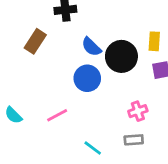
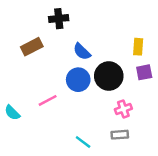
brown rectangle: (35, 41) -> (32, 47), turned 30
black circle: (121, 56) -> (109, 76), moved
pink line: (57, 115) -> (48, 100), moved

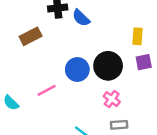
blue semicircle: (82, 52) -> (81, 18), moved
pink cross: (123, 109) -> (112, 99), moved, turned -35

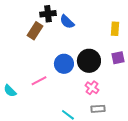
brown rectangle: (31, 36) -> (35, 31), moved, turned -30
yellow rectangle: (138, 36) -> (115, 29), moved

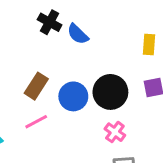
black cross: (48, 14) -> (50, 22), turned 35
brown rectangle: (35, 31) -> (36, 86), moved

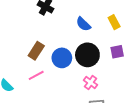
blue semicircle: (78, 34) -> (83, 24), moved
yellow rectangle: (149, 44) -> (114, 22), turned -32

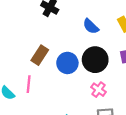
pink line: (36, 75) -> (29, 84), moved, turned -56

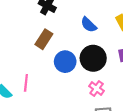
brown rectangle: (40, 55) -> (44, 39), moved

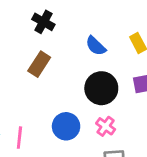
blue circle: (65, 62) -> (66, 126), moved
pink line: (26, 83) -> (19, 138), moved

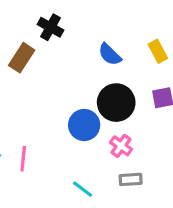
brown rectangle: (39, 64) -> (22, 58), moved
blue circle: (66, 126) -> (84, 125), moved

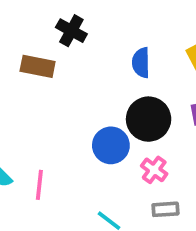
blue semicircle: (110, 54) -> (141, 63), turned 45
brown rectangle: (22, 58) -> (38, 66), turned 68

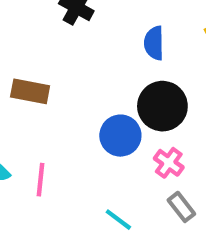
brown rectangle: (38, 66) -> (30, 91), moved
gray rectangle: (165, 209) -> (181, 207), turned 56

